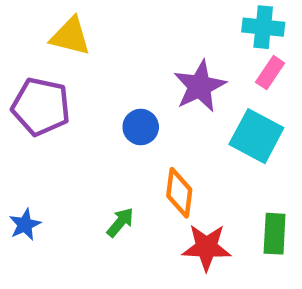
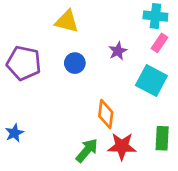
yellow triangle: (70, 36) -> (67, 21), moved
purple star: (200, 86) -> (118, 51), size x0.6
blue circle: (141, 127) -> (75, 63), moved
green arrow: (120, 222) -> (87, 150), moved, size x1.4

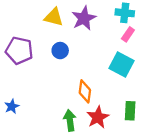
purple star: (118, 51) -> (84, 18), moved, size x1.6
red star: (122, 146) -> (98, 117), turned -30
green arrow: (87, 150) -> (70, 120), turned -48

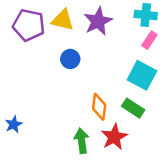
purple pentagon: (19, 51) -> (29, 25), moved
green rectangle: (130, 111) -> (133, 108), moved, turned -60

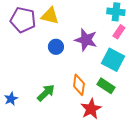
purple star: (98, 21) -> (86, 40), moved, turned -30
green arrow: (82, 141) -> (46, 93), moved, turned 54

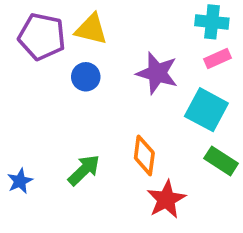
pink rectangle: (119, 32) -> (217, 59), turned 32
blue circle: (56, 47) -> (86, 77), moved
green rectangle: (106, 86) -> (221, 161), moved

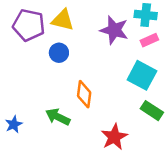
purple star: (157, 73) -> (114, 30), moved
orange diamond: (144, 155) -> (84, 94), moved
green arrow: (84, 170) -> (58, 117), turned -110

